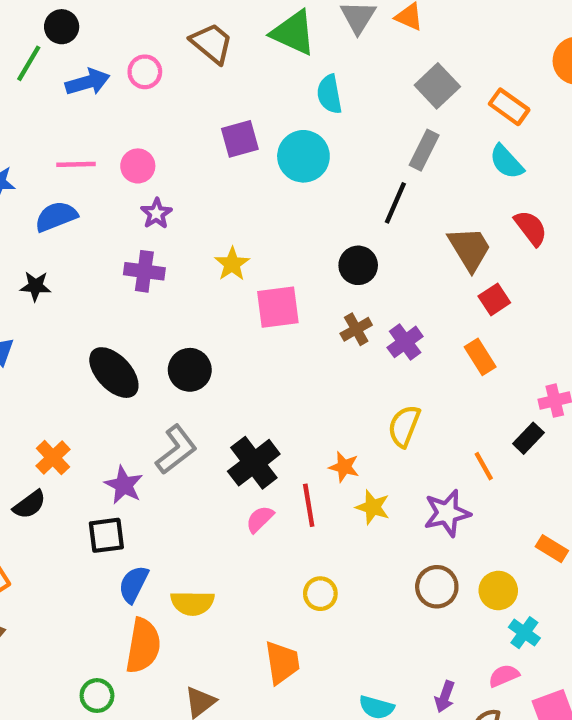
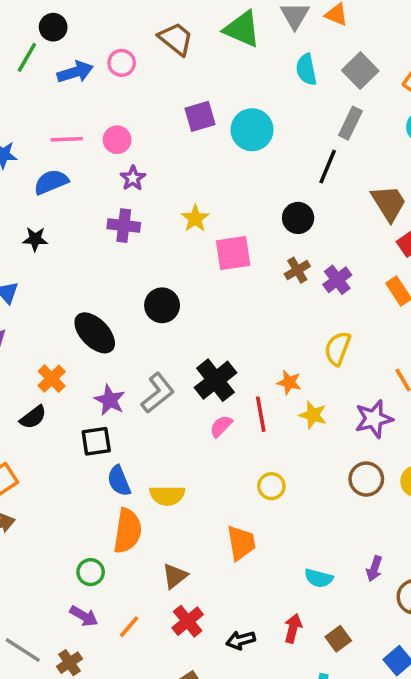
cyan semicircle: (329, 94) -> (306, 70), moved
black ellipse: (114, 373) -> (95, 333), moved
gray L-shape: (176, 450) -> (158, 393), moved
blue semicircle: (134, 584) -> (119, 481), turned -48

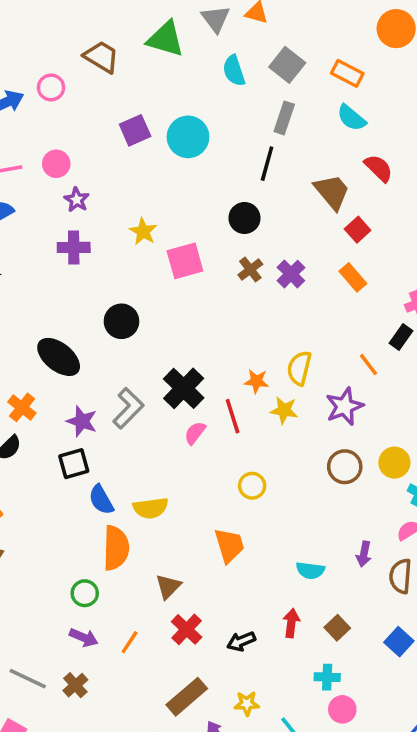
yellow semicircle: (338, 348) -> (299, 368), moved

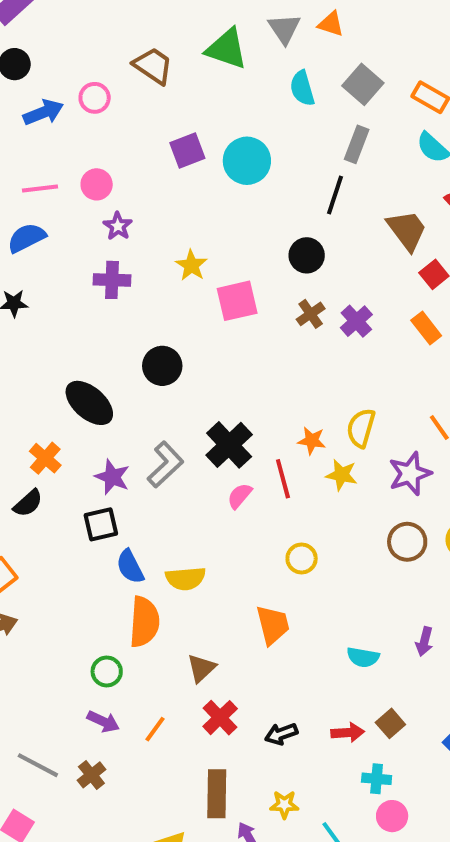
red arrow: (291, 623) -> (348, 733), moved, turned 76
brown rectangle: (187, 697) -> (217, 794), turned -51

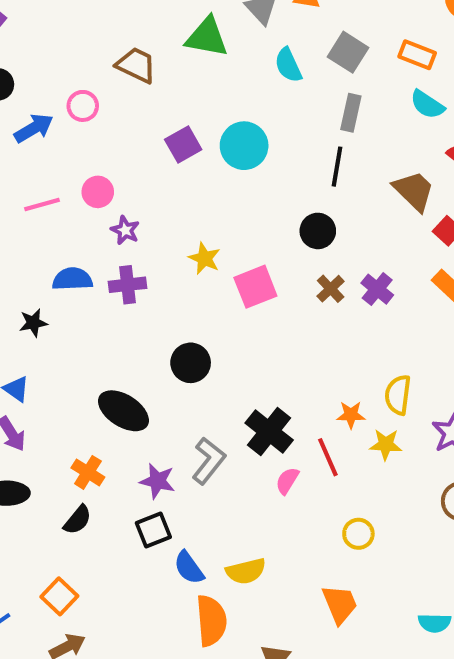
blue semicircle: (27, 238) -> (72, 279), moved, turned 33

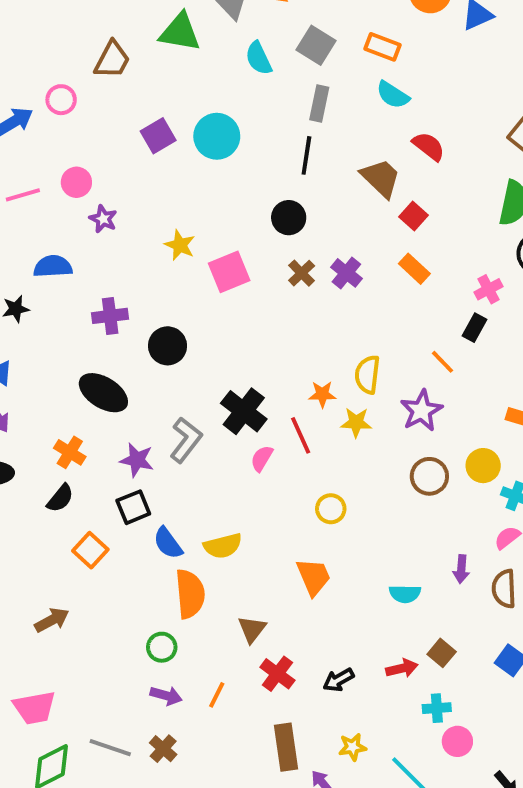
brown trapezoid: (136, 65) -> (112, 60), turned 93
purple cross: (128, 285) -> (110, 316), moved
orange square: (59, 596) -> (90, 550), moved

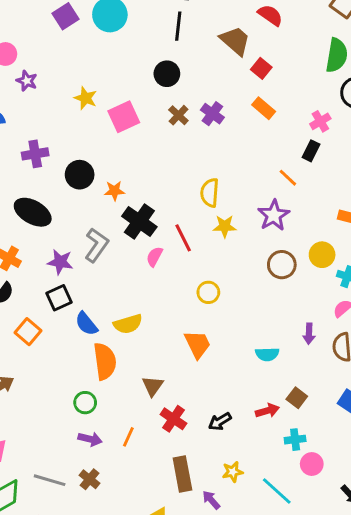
yellow semicircle: (367, 375) -> (210, 193), moved
orange star: (322, 394) -> (114, 191), moved

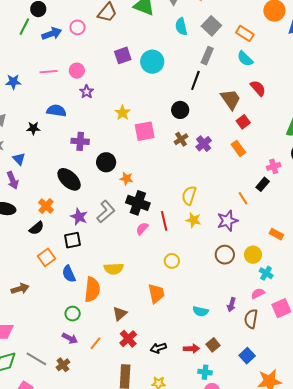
black cross: (139, 222) -> (138, 203), turned -30
blue semicircle: (86, 324) -> (69, 274), moved

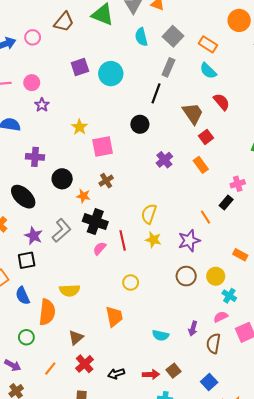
brown cross: (181, 139) -> (106, 181), moved
purple arrow: (70, 338) -> (13, 365), moved

